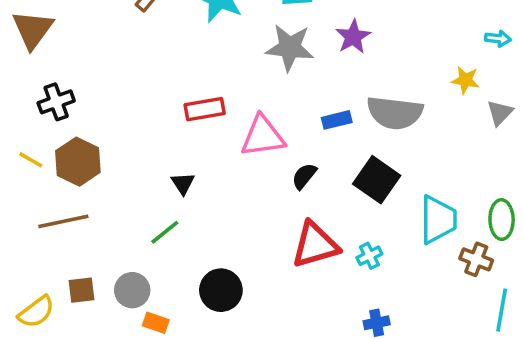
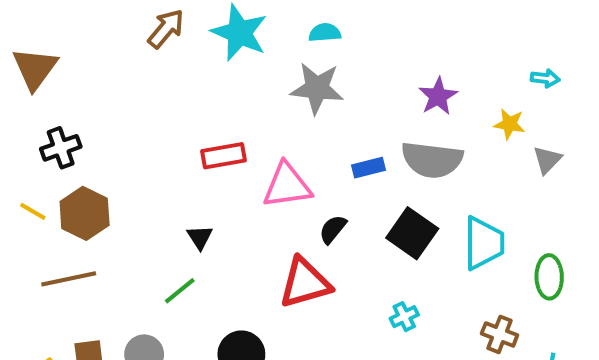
purple star: (353, 37) -> (438, 96), moved
cyan trapezoid: (438, 220) -> (484, 243), moved
red triangle: (315, 245) -> (305, 283), moved
brown cross: (476, 259) -> (500, 334), moved

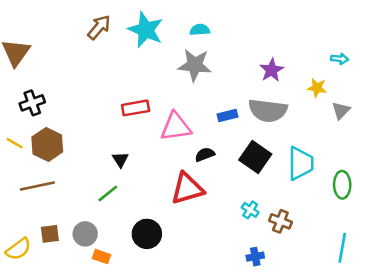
black semicircle: (333, 229) -> (205, 155), turned 30
cyan cross: (404, 317) -> (250, 210), turned -30
brown cross: (500, 334) -> (280, 221), moved

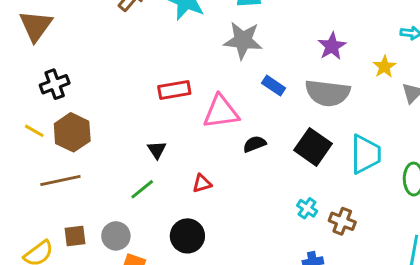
yellow star: (317, 88) -> (384, 67), turned 30
blue rectangle: (228, 115) -> (274, 86), moved, turned 48
red triangle: (187, 189) -> (202, 183), moved, size x0.5

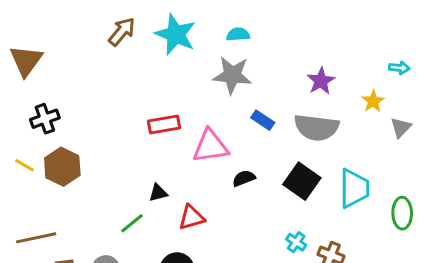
black triangle: (157, 150) -> (158, 193), moved, turned 48
brown line: (60, 180) -> (36, 238), moved
red triangle: (202, 183) -> (192, 217), size x1.4

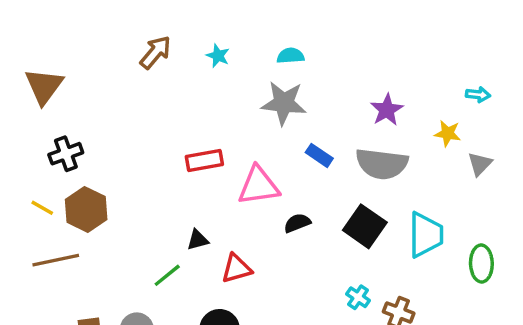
cyan star: (176, 34) -> (218, 56), size x0.5
yellow star: (373, 101) -> (448, 133), turned -30
brown line: (36, 238) -> (56, 260), moved

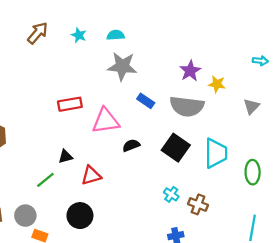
cyan semicircle: (291, 56) -> (116, 35), moved
cyan arrow: (478, 95) -> (260, 61), moved
yellow star: (448, 133) -> (217, 84), moved

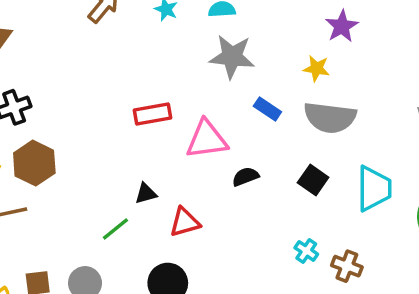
purple star: (190, 71) -> (342, 26), moved
yellow star: (217, 84) -> (316, 68), moved
black square: (176, 148) -> (313, 180), size x0.7

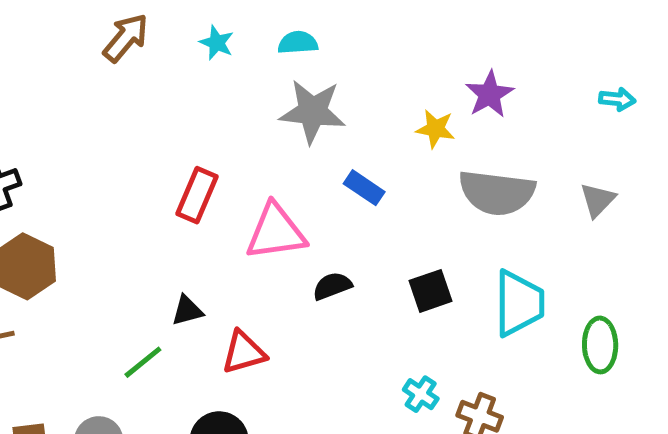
purple star: (342, 26) -> (489, 94), moved
red rectangle: (153, 114) -> (197, 195), turned -57
gray semicircle: (330, 117) -> (497, 193), moved
black square: (313, 180) -> (430, 291), turned 36

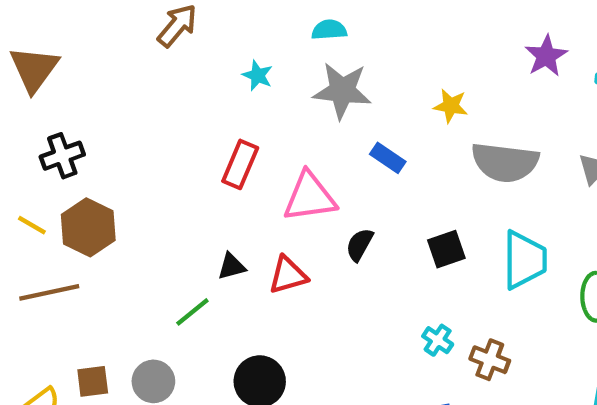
cyan star: (217, 43) -> (258, 75), moved
purple star: (489, 94) -> (546, 56), moved
black semicircle: (332, 286) -> (360, 245), turned -40
red triangle: (244, 352) -> (288, 275), moved

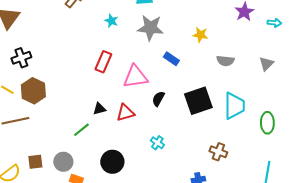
gray semicircle: (505, 162) -> (225, 61), size x0.6
black square: (446, 249) -> (198, 101), size x1.6
cyan cross: (438, 340) -> (157, 143), moved

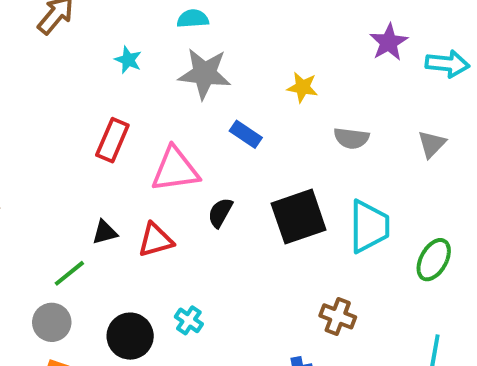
cyan arrow: (274, 23) -> (447, 64), size x1.5
green ellipse: (267, 123) -> (434, 260), turned 30
cyan cross: (157, 143) -> (189, 320), moved
gray circle: (63, 162) -> (52, 322), moved

